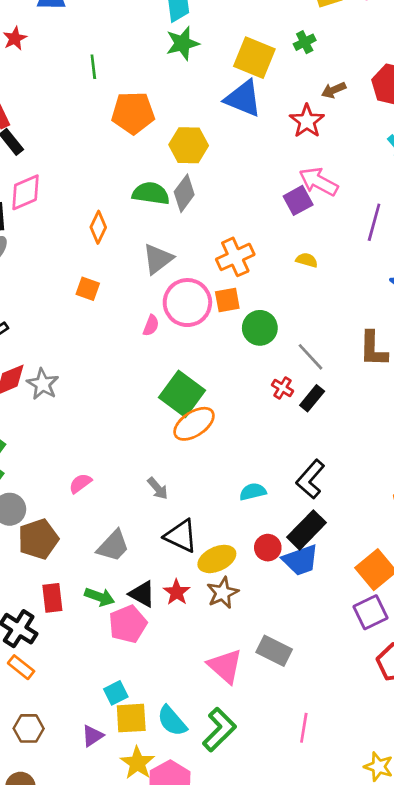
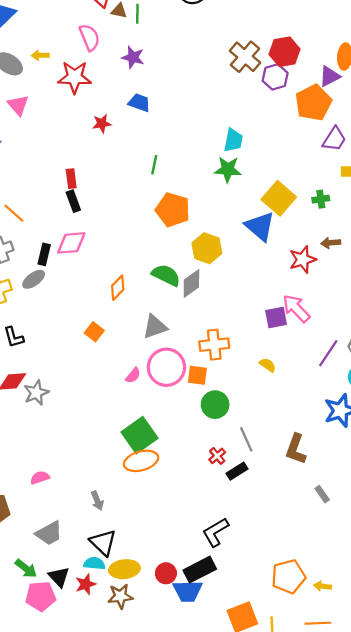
cyan semicircle: (253, 492) -> (94, 563), moved

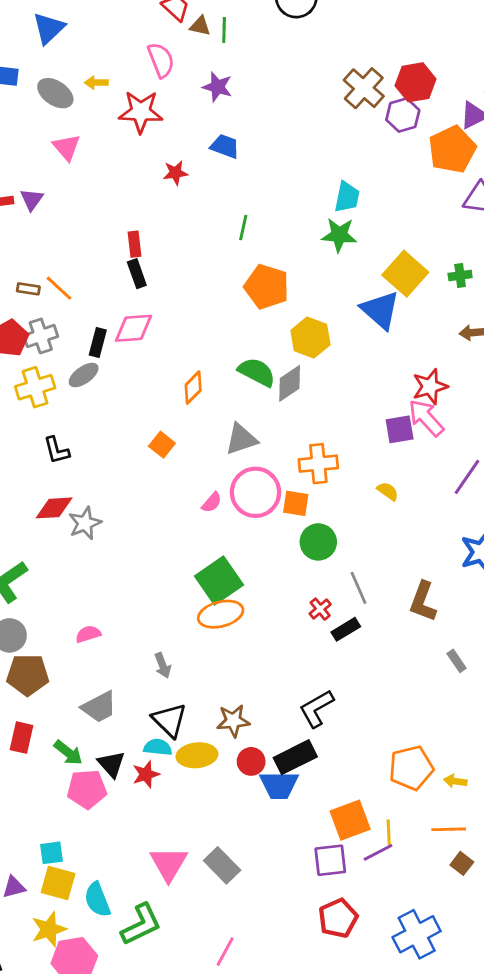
red star: (303, 260) -> (430, 387), moved
brown star: (120, 596) -> (233, 721), moved

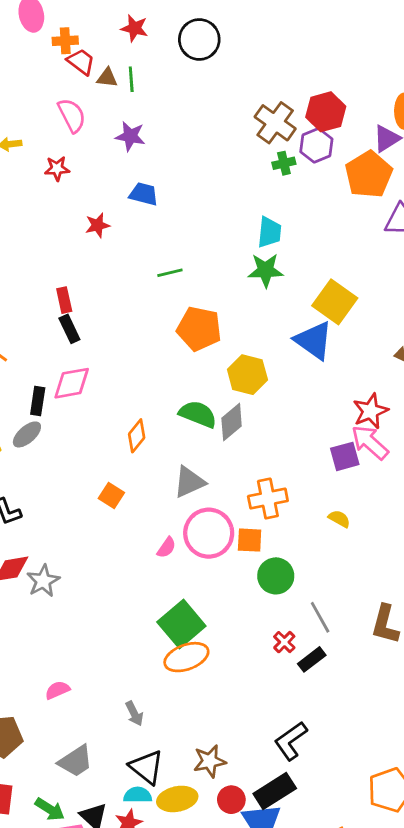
red star: (141, 112) -> (57, 169), size x0.6
green line: (243, 228) -> (170, 273), turned 70
green cross: (460, 276) -> (284, 163), moved

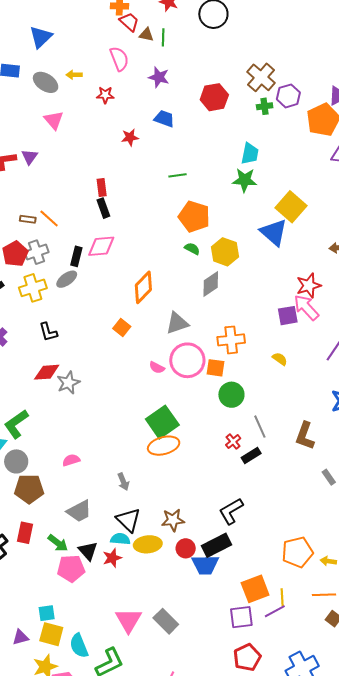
red hexagon: (326, 112) -> (214, 97), moved
green semicircle: (198, 414) -> (192, 249), moved, size x0.6
orange diamond: (137, 436) -> (143, 287), size x1.4
pink semicircle: (166, 547) -> (157, 368), turned 77

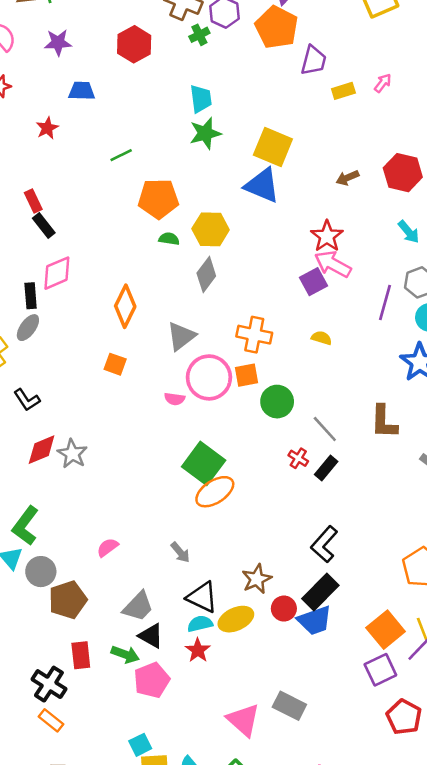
orange cross: (231, 340) -> (254, 335), turned 36
black triangle: (88, 551) -> (151, 636), moved

